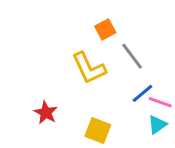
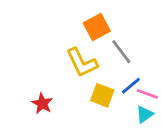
orange square: (105, 29) -> (97, 27), size x1.4
yellow square: (98, 131) -> (102, 95), moved

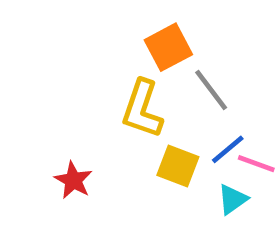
yellow L-shape: (82, 63) -> (142, 109), turned 44
cyan triangle: (145, 114) -> (233, 199), moved

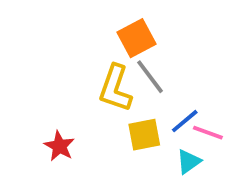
gray line: (211, 90) -> (150, 77), moved
yellow square: (178, 166) -> (144, 135), turned -32

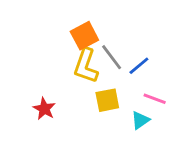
orange square: (137, 38) -> (84, 36), moved
blue line: (185, 121) -> (139, 66), moved

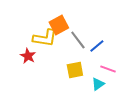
yellow L-shape: (86, 66) -> (45, 38), moved, turned -100
red star: (44, 109) -> (28, 56), moved

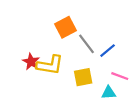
yellow L-shape: (45, 38) -> (50, 65), moved
cyan triangle: (98, 84) -> (109, 93), turned 32

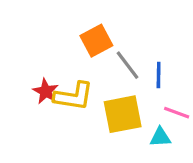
blue line: (108, 51) -> (159, 75), turned -49
yellow square: (83, 77) -> (123, 114), size x1.4

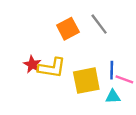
gray line: (128, 65) -> (99, 24), moved
blue line: (159, 75) -> (112, 70), moved

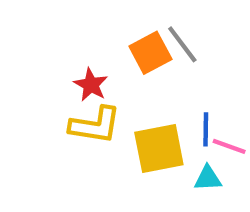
orange square: (68, 29) -> (150, 53), moved
red star: (32, 64) -> (91, 85), moved

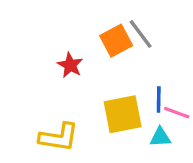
yellow L-shape: (95, 125) -> (59, 137), moved

